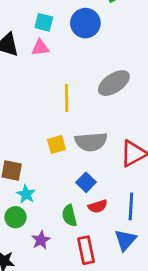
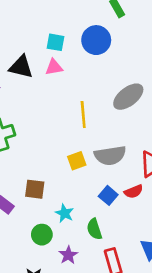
cyan star: (26, 194) -> (64, 213), moved
red semicircle: (98, 206) -> (134, 192), moved

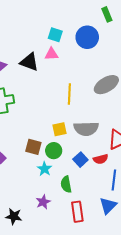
black triangle: (21, 67) -> (29, 62), moved
brown square: (35, 189) -> (33, 147), moved
green circle: (42, 235) -> (54, 151), moved

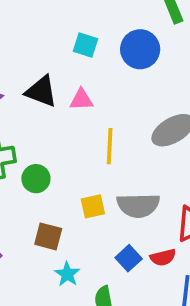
pink triangle: (51, 54) -> (81, 100), moved
green circle: (54, 151) -> (36, 179), moved

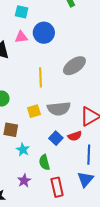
cyan square: (86, 45) -> (22, 12), moved
blue circle: (140, 49) -> (44, 33), moved
pink triangle: (81, 100) -> (21, 37), moved

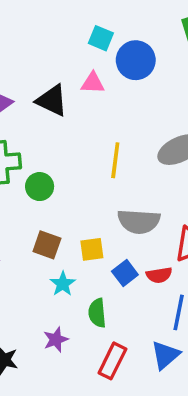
blue circle: (44, 33) -> (136, 60), moved
yellow square: (34, 111) -> (92, 249), moved
red rectangle: (57, 187) -> (112, 361), turned 30

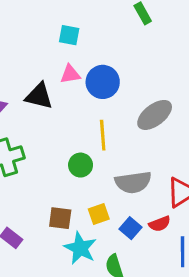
blue circle: (136, 60) -> (103, 82), moved
green circle: (40, 187) -> (81, 165), moved
cyan star: (63, 284) -> (80, 248), size x1.5

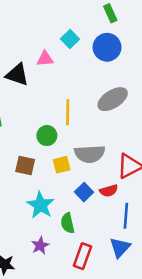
cyan square: (69, 35) -> (70, 39), moved, turned 30
blue circle: (103, 82) -> (107, 47), moved
yellow square: (99, 214) -> (62, 165), moved
brown square: (60, 218) -> (25, 166), moved

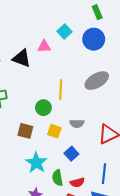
gray semicircle: (90, 154) -> (77, 123), size x0.6
yellow square: (62, 165) -> (54, 131), turned 32
red semicircle: (109, 191) -> (77, 183), moved

